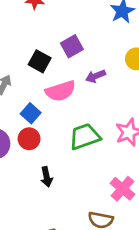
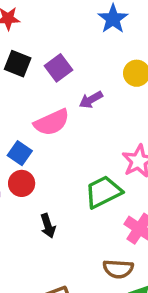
black square: (40, 61) -> (18, 64), moved
green trapezoid: (85, 137) -> (103, 192), moved

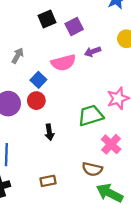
black square: (18, 64) -> (47, 19), turned 36

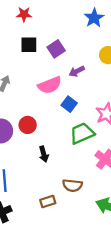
black square: (47, 19) -> (29, 45), turned 30
blue square: (38, 80) -> (69, 104), moved
brown semicircle: (92, 169) -> (72, 185), moved

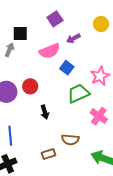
black square: (29, 45) -> (20, 34), moved

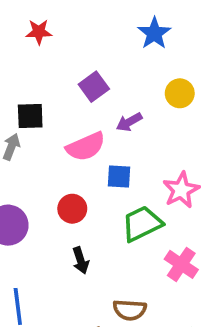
blue square: (67, 68) -> (119, 176), turned -32
red circle: (30, 86) -> (72, 209), moved

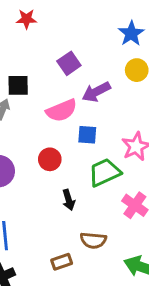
blue star: (154, 33) -> (131, 34), moved
purple arrow: (129, 122) -> (96, 92), size x1.4
black arrow: (81, 260) -> (69, 200), moved

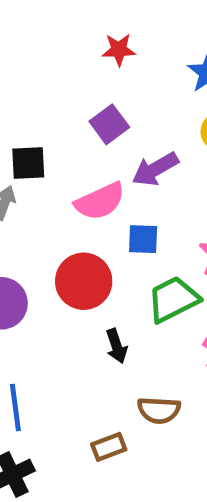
red star: (27, 19) -> (119, 50), moved
red circle: (50, 159) -> (84, 281), size x1.5

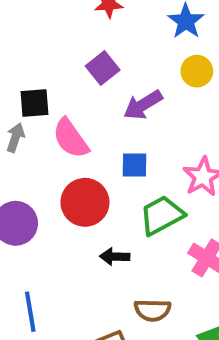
pink semicircle: (100, 201) -> (71, 138), moved, turned 81
black arrow: (116, 346) -> (115, 257), turned 112

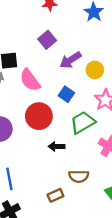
yellow circle: (197, 71) -> (95, 70), moved
blue square: (134, 165) -> (66, 94), turned 35

